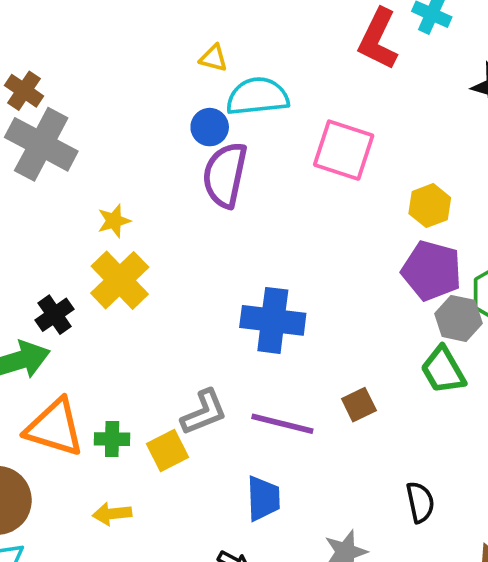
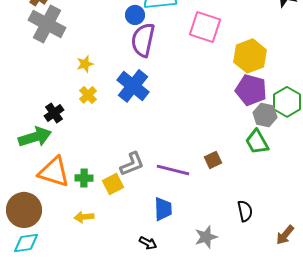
yellow hexagon: (430, 206) -> (250, 56), size x1.5
yellow cross: (120, 280) -> (88, 95), size x0.6
blue cross: (273, 320) -> (133, 86), moved, turned 32

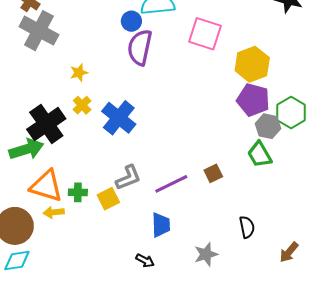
blue cross: (133, 86) -> (119, 118), moved
black cross: (54, 113) -> (46, 124), size x1.8
purple line: (173, 170) -> (171, 184), turned -40
yellow arrow: (84, 217) -> (54, 212), moved

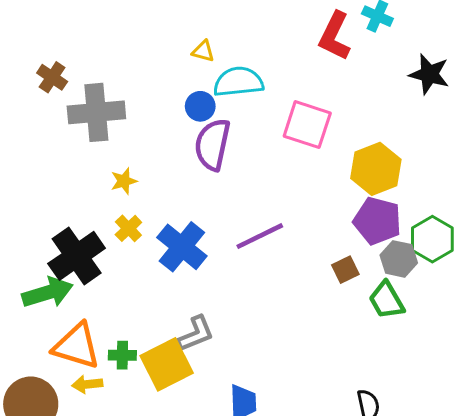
gray cross: (39, 31) -> (96, 112), moved, turned -33
brown square: (213, 173) -> (345, 270), moved
purple line: (171, 184) -> (260, 236), moved
yellow square: (108, 199) -> (167, 364), size x1.6

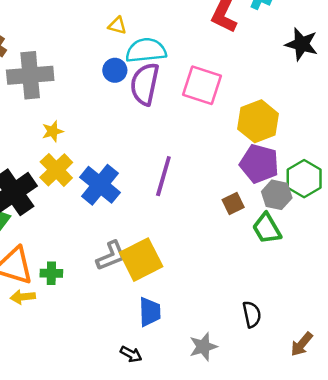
purple semicircle: (212, 144) -> (145, 84), moved
yellow cross: (128, 228) -> (56, 170), size x1.5
purple line: (260, 236) -> (163, 176), turned -48
yellow square: (167, 364) -> (141, 260), moved

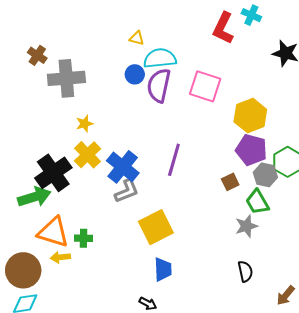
gray L-shape: (111, 256) -> (127, 191), moved
gray star: (203, 347) -> (246, 226), moved

